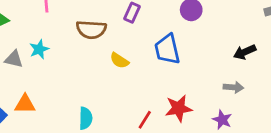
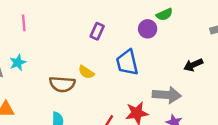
brown semicircle: (91, 30) -> (62, 84), moved
gray arrow: (233, 87) -> (167, 95), moved, size x1.6

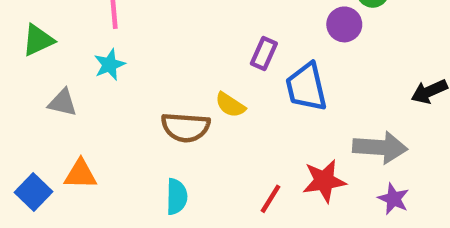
purple rectangle: (97, 31) -> (264, 53), moved
cyan star: (18, 63) -> (110, 65), moved

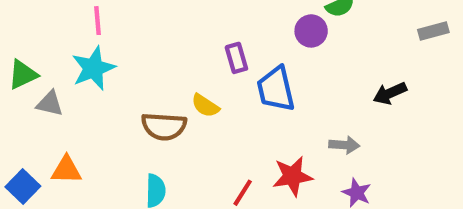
green triangle: (38, 40) -> (23, 75), moved
purple rectangle: (264, 53) -> (236, 58), turned -40
cyan star: (110, 65) -> (93, 68), size x1.5
gray arrow: (380, 147) -> (344, 145), size x0.6

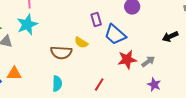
blue trapezoid: (276, 89) -> (115, 35), turned -35
gray arrow: (344, 145) -> (148, 62), turned -40
red star: (292, 176) -> (127, 60), moved

